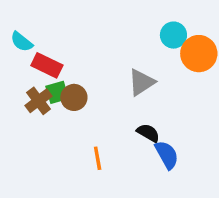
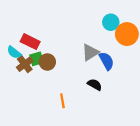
cyan semicircle: (22, 42) -> (14, 52), moved
blue semicircle: (167, 155) -> (106, 61), moved

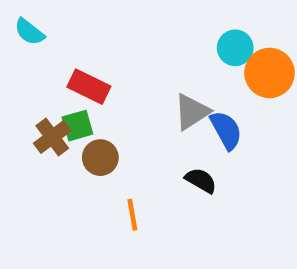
red rectangle: (30, 42) -> (89, 87), moved
cyan semicircle: (14, 52) -> (29, 32), moved
brown circle: (47, 62) -> (100, 158), moved

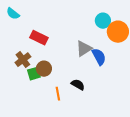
green square: (77, 126) -> (34, 74), moved
black semicircle: (201, 180) -> (78, 85), moved

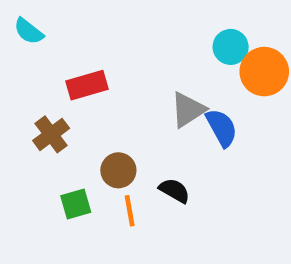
red rectangle: (39, 38) -> (87, 85), turned -42
brown circle: (44, 69) -> (118, 170), moved
green square: (34, 74) -> (76, 204), moved

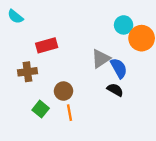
brown cross: (51, 134) -> (27, 72), turned 30
black semicircle: (174, 191) -> (115, 90), moved
green square: (76, 204) -> (41, 109), turned -35

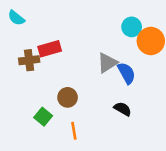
brown cross: (27, 72) -> (29, 60), moved
black semicircle: (115, 90) -> (123, 109), moved
orange line: (69, 113) -> (74, 131), moved

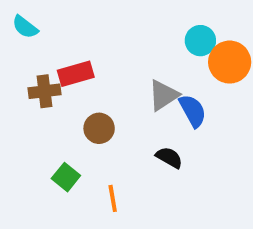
brown circle: (68, 97) -> (99, 128), moved
black semicircle: (123, 109) -> (169, 158), moved

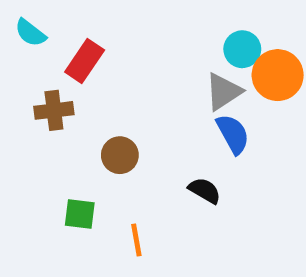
red rectangle: (76, 74) -> (85, 61), moved, turned -40
gray triangle: (163, 95) -> (223, 92), moved
green square: (66, 177) -> (80, 214), turned -32

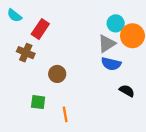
brown cross: (54, 110) -> (26, 53), turned 30
blue semicircle: (233, 134) -> (111, 64), turned 132
black semicircle: (205, 190) -> (127, 91), moved

